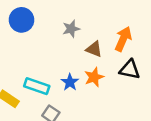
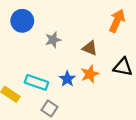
gray star: (71, 29) -> (53, 40), moved
orange arrow: (123, 39) -> (117, 21), moved

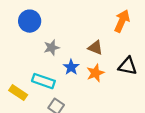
gray star: (53, 40) -> (52, 48), moved
blue star: (67, 79) -> (71, 67), moved

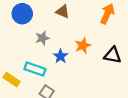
brown triangle: (95, 48) -> (63, 12), moved
orange star: (95, 73) -> (83, 46), moved

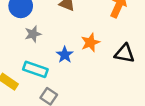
gray star: (42, 38) -> (33, 34), moved

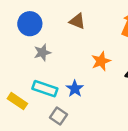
blue star: (65, 55) -> (75, 89), moved

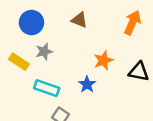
blue star: (75, 89) -> (87, 84), moved
yellow rectangle: (17, 101) -> (19, 62), moved

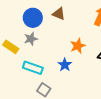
blue circle: (31, 23) -> (33, 18), moved

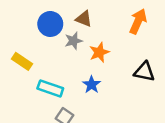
gray star: (31, 39) -> (74, 41), moved
orange star: (78, 46) -> (99, 52), moved

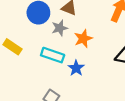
cyan rectangle: (50, 88) -> (53, 55), moved

